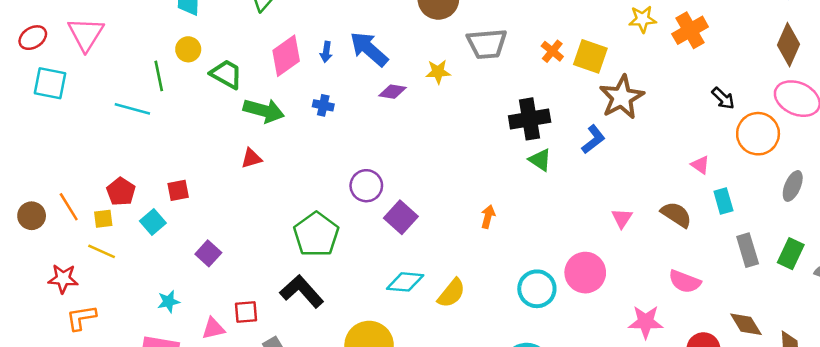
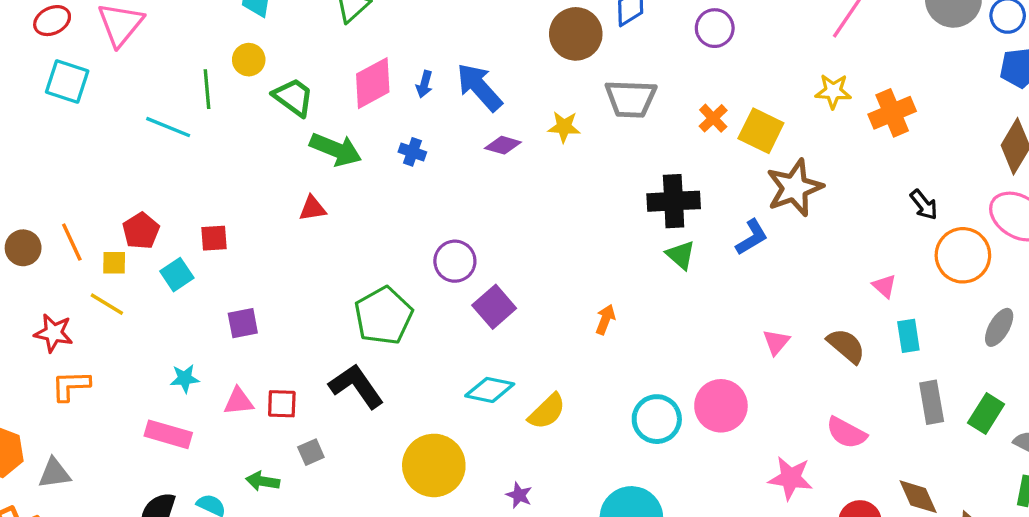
purple square: (208, 253) -> (243, 323), turned 30
pink triangle: (213, 328) -> (239, 401), moved

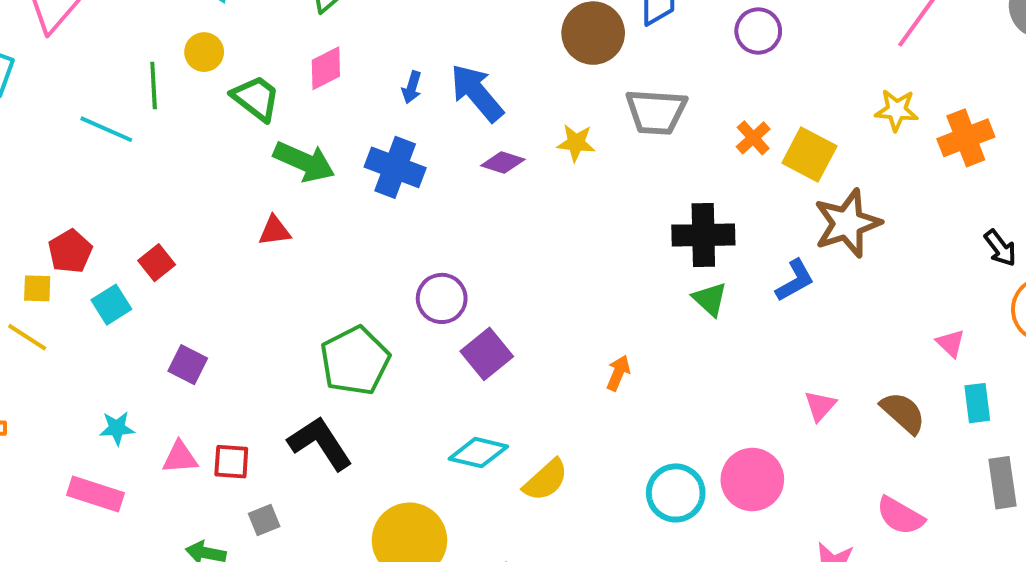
pink diamond: (373, 83) -> (326, 68), moved, size x0.7
blue cross: (412, 152) -> (395, 167), size x1.8
red square: (214, 238) -> (157, 263), turned -36
purple square: (243, 323) -> (188, 365), turned 36

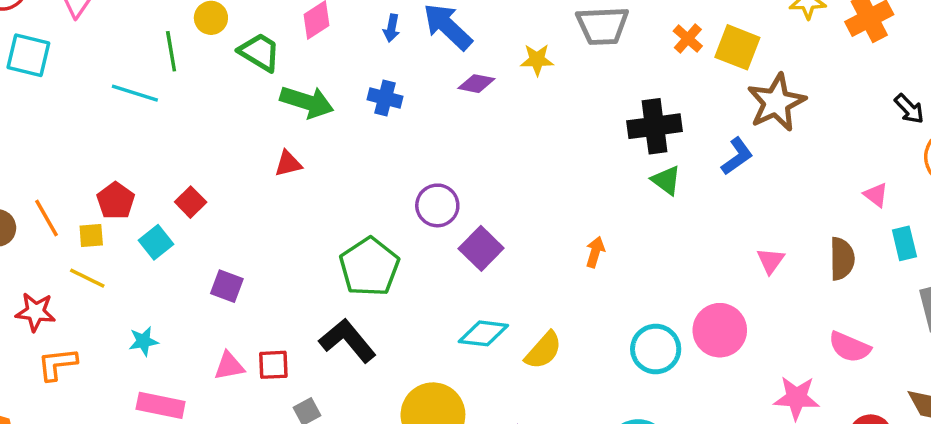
blue cross: (395, 167) -> (385, 98), size x0.7
brown semicircle: (903, 413) -> (842, 259), turned 54
cyan star: (117, 428) -> (143, 341), moved

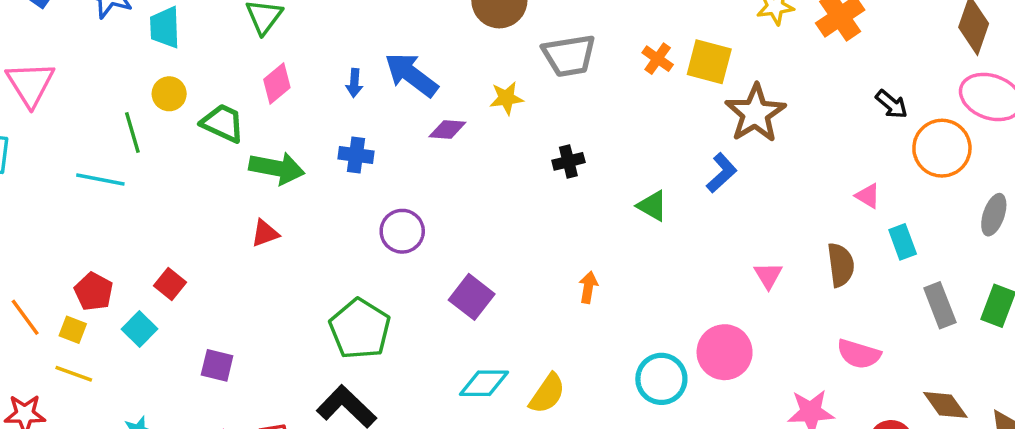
black cross: (655, 126) -> (568, 161), moved, size x0.6
purple circle: (437, 205) -> (402, 231), moved
yellow square: (91, 236) -> (73, 330), turned 32

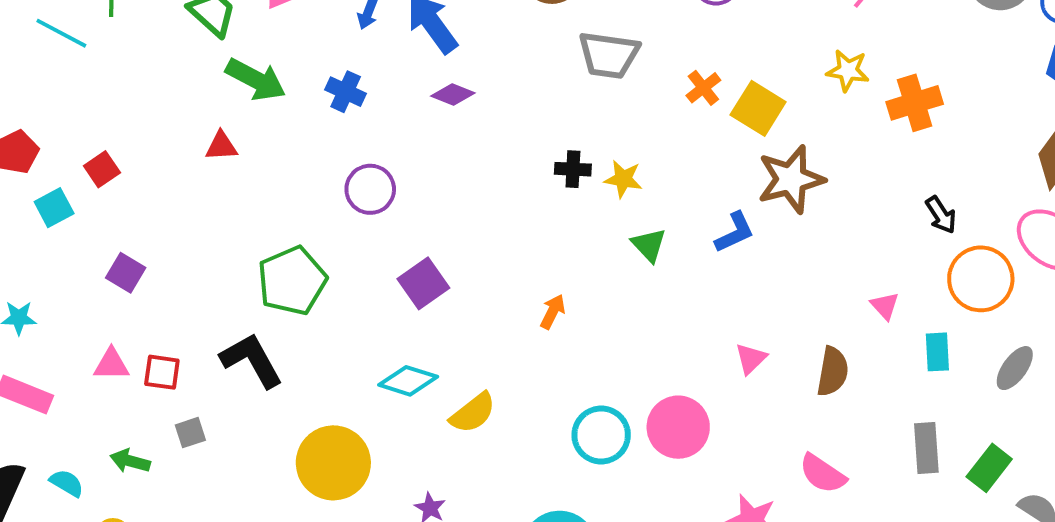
yellow star: (506, 98) -> (623, 179), moved
cyan rectangle: (903, 242) -> (937, 352), moved

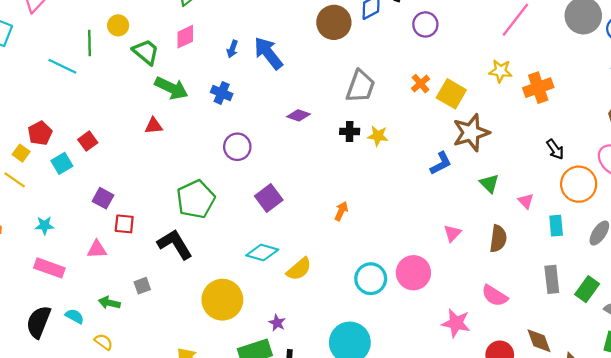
gray trapezoid: (609, 55) -> (361, 86), moved, turned -76
purple diamond: (453, 94) -> (298, 115), moved
green triangle: (649, 245) -> (489, 183), moved
red square: (162, 372) -> (124, 224), moved

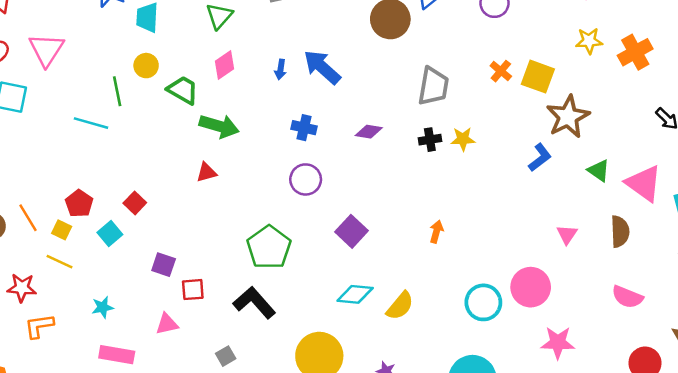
blue cross: (222, 93) -> (304, 128), moved
pink triangle: (526, 201) -> (644, 183), size x2.0
pink star: (456, 323) -> (558, 343), moved

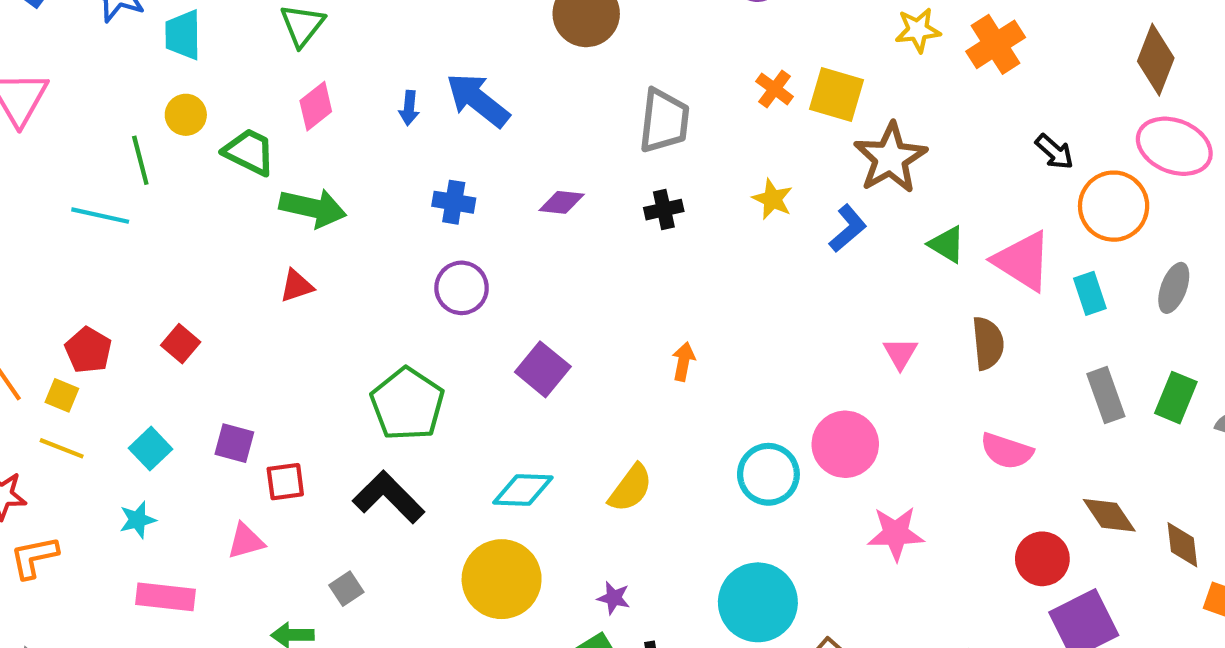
yellow star: (463, 139) -> (773, 199), moved, turned 30
cyan square: (110, 233) -> (150, 449), moved
cyan diamond: (355, 294) -> (523, 490), moved

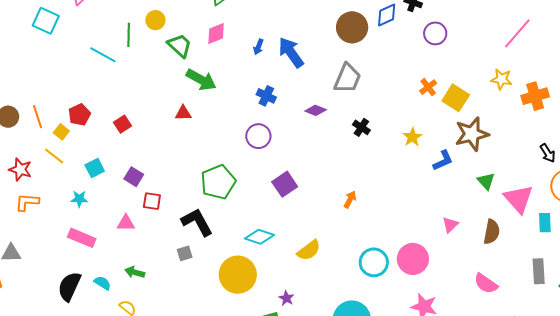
gray trapezoid: (664, 121) -> (347, 78), moved
black cross: (664, 210) -> (361, 127), turned 30
gray square: (346, 589) -> (185, 253), moved

